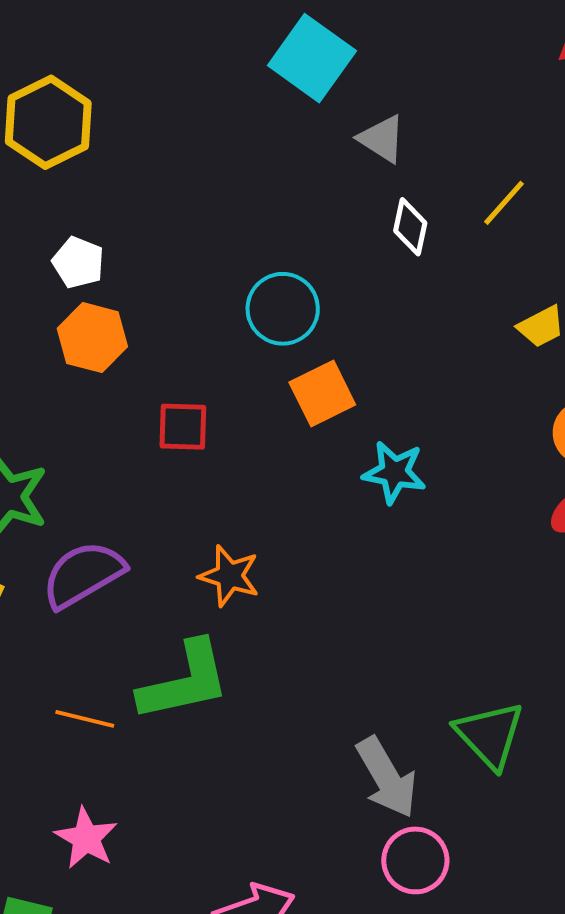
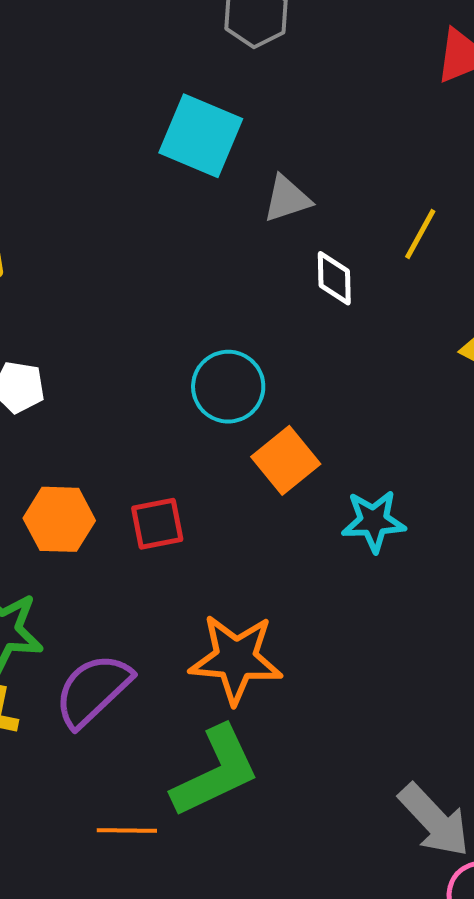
gray triangle: (382, 139) -> (287, 199), turned -38
orange hexagon: (92, 338) -> (59, 519), moved
orange star: (229, 576) -> (236, 659), size x1.5

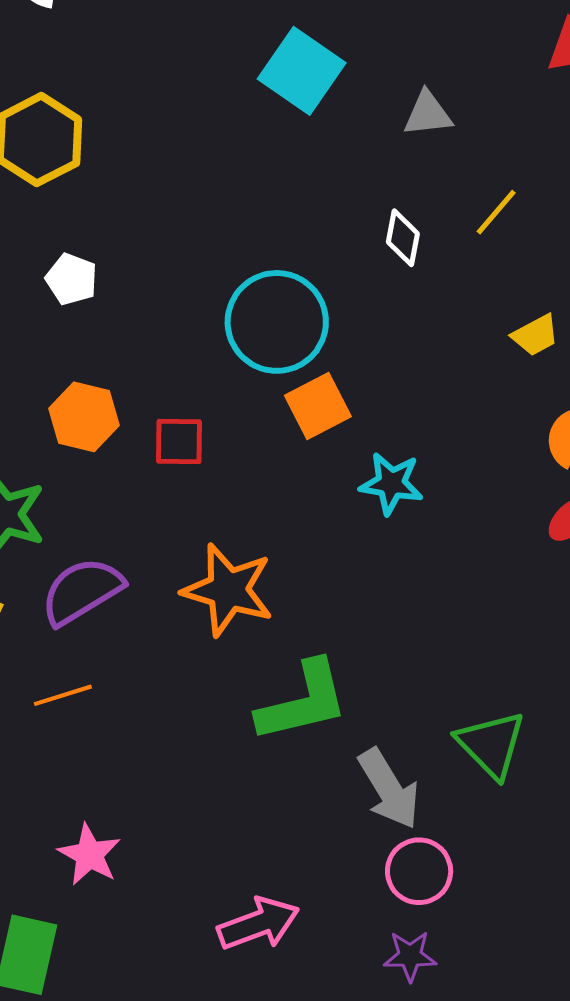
gray triangle: (287, 199) -> (428, 114), moved
cyan circle: (228, 387) -> (277, 322), size x1.4
green L-shape: (216, 772) -> (303, 702), moved
orange line: (127, 831) -> (63, 695), moved, turned -30

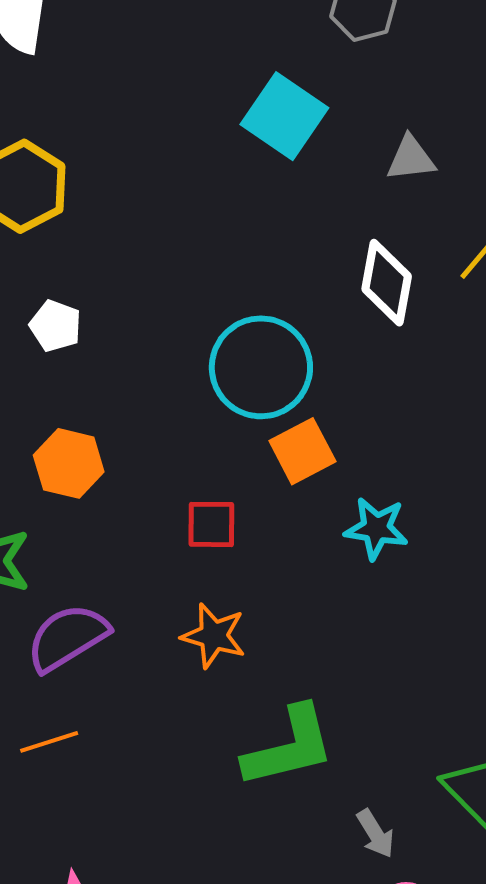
white diamond: (403, 238) -> (387, 283), size x1.5
red square: (179, 441) -> (211, 524), moved
orange star: (228, 590) -> (214, 636), size x0.7
gray arrow: (389, 789) -> (375, 834), size x0.6

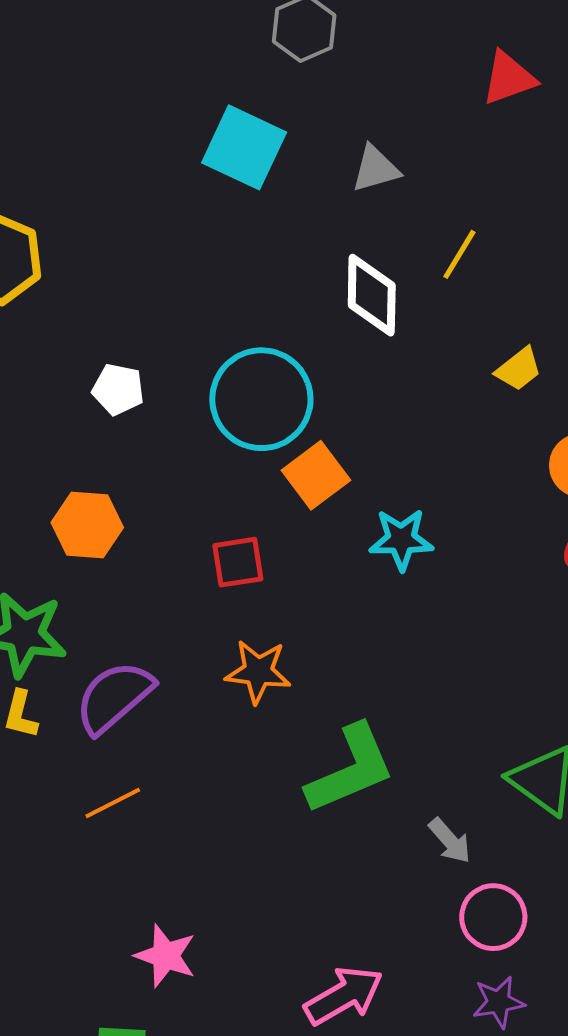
white pentagon: (55, 326) -> (118, 389), moved

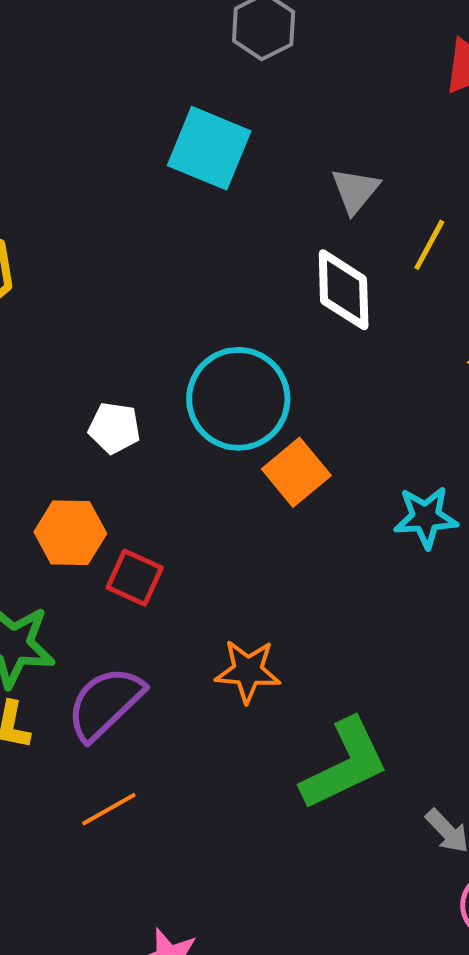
gray triangle: (376, 169) -> (355, 190), moved, turned -32
white pentagon: (118, 389) -> (114, 428), moved
cyan star: (401, 539) -> (426, 517), moved
red square: (238, 562) -> (135, 578), moved, turned 36

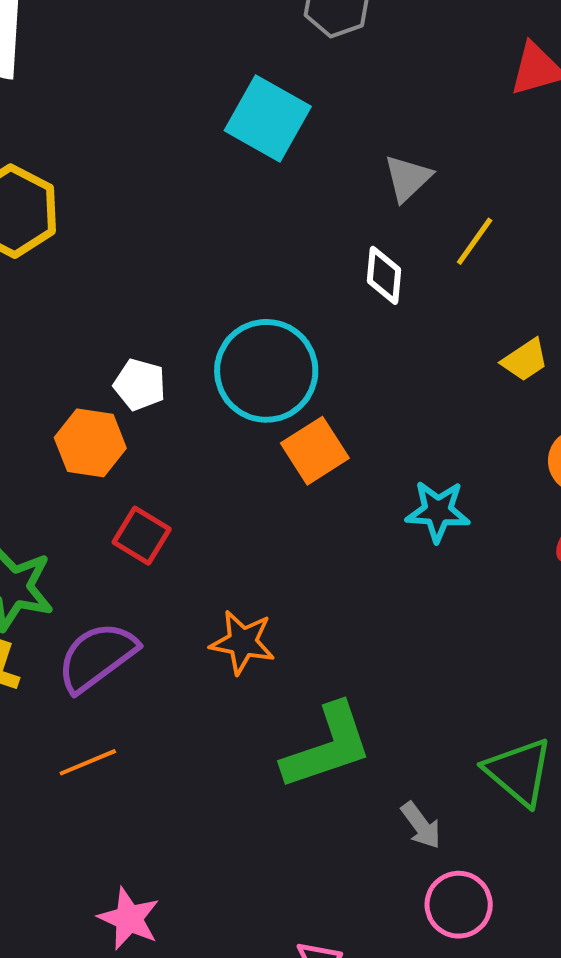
white diamond: (344, 290) -> (384, 275), size x0.7
orange hexagon: (70, 533) -> (90, 443), moved

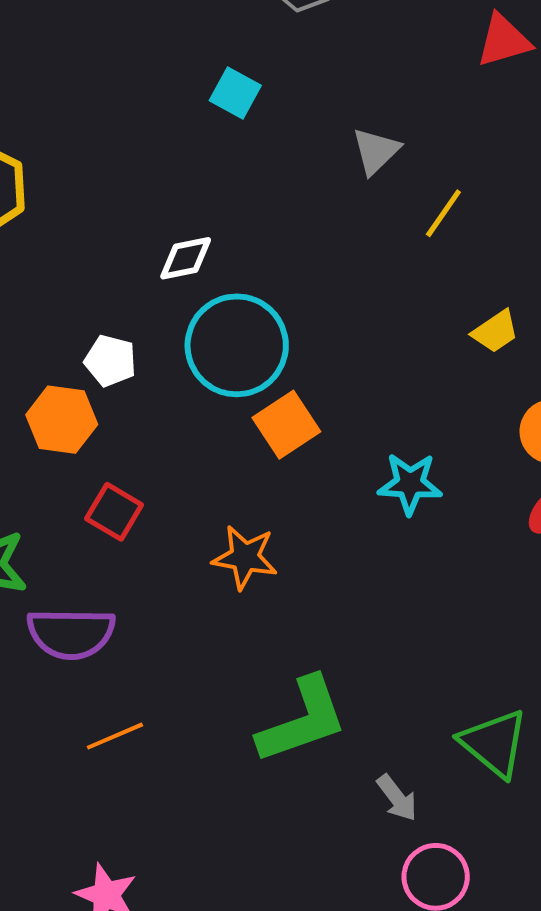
cyan square: (268, 118) -> (235, 93), size x0.6
white diamond: (384, 275) -> (186, 258), moved, turned 74
orange star: (243, 642) -> (245, 557), moved
purple semicircle: (97, 657) -> (71, 633), turned -142
orange line: (88, 762) -> (115, 736), moved

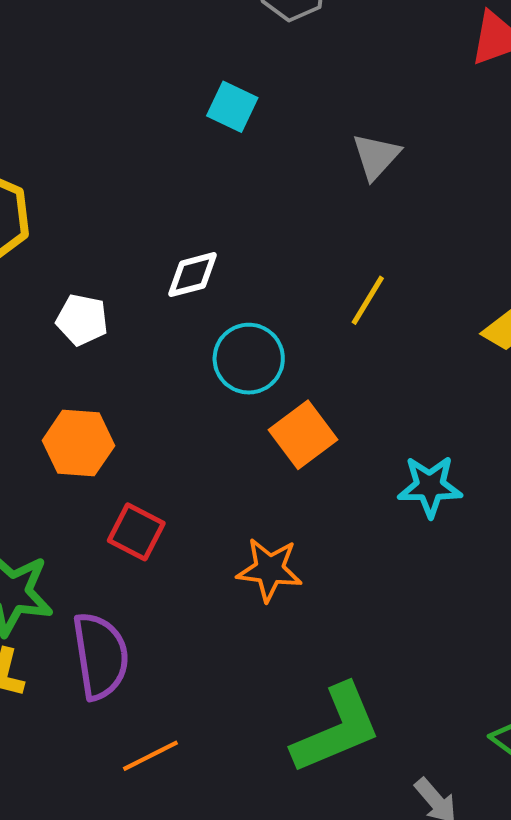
yellow line: (443, 213) -> (368, 300), moved
cyan circle: (237, 345) -> (249, 359), size x0.7
white pentagon: (110, 361) -> (82, 320), moved
purple semicircle: (71, 633) -> (100, 656), turned -96

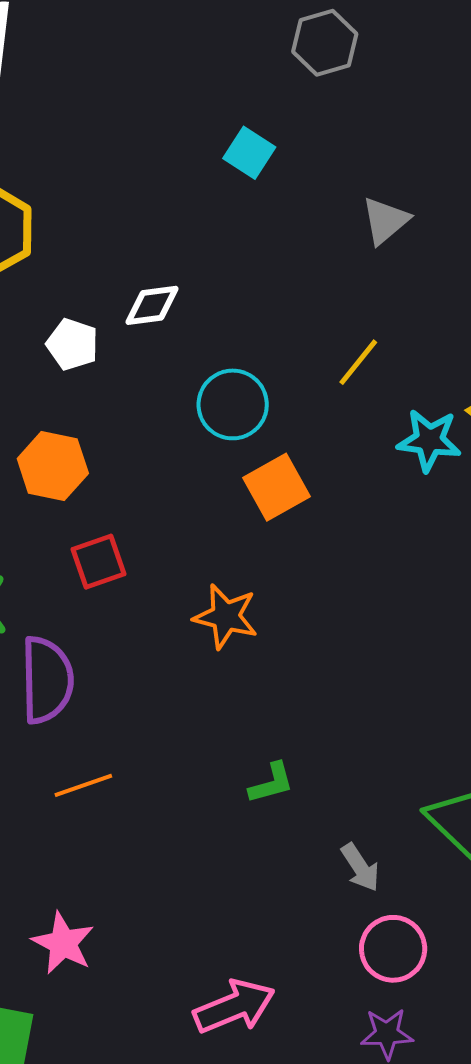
white diamond: (193, 275) -> (152, 305), moved
cyan star: (430, 486) -> (429, 440), moved
red square: (136, 532) -> (98, 562), turned 36
green L-shape: (337, 729) -> (271, 783), size x0.5

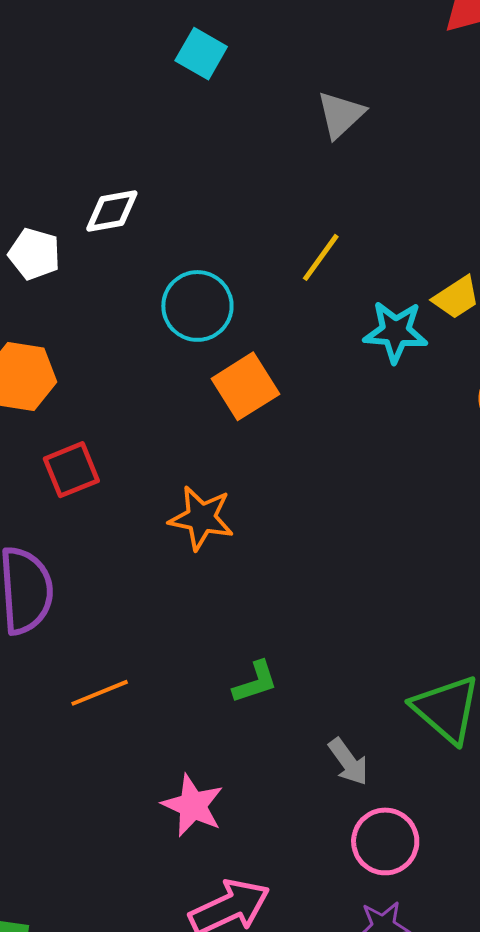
orange line: (83, 785) -> (100, 693), moved
pink star: (63, 943) -> (193, 805), moved

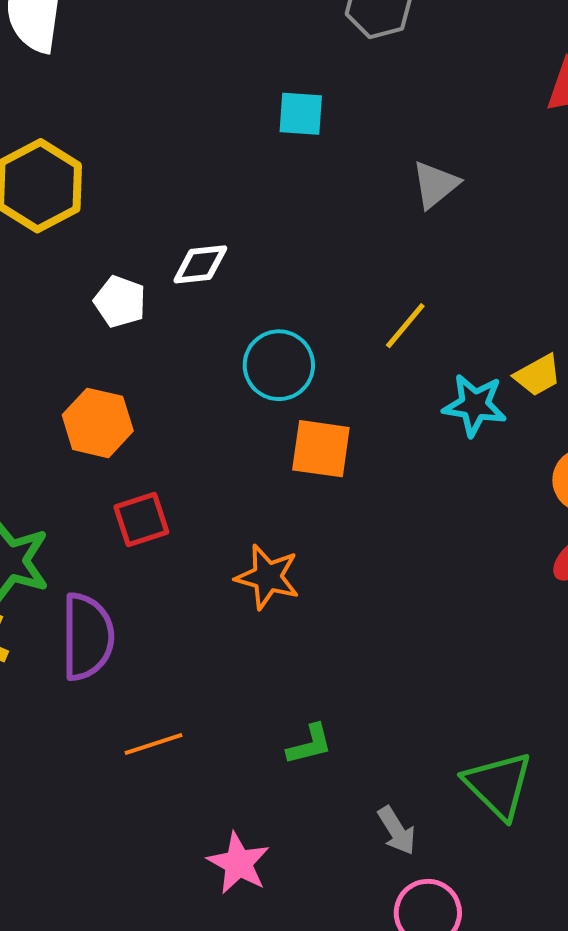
cyan square: (201, 54) -> (301, 114), turned -30
orange square: (245, 386) -> (321, 449), turned 36

